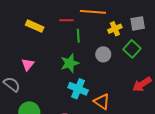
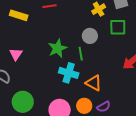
green line: (78, 36) -> (81, 54), moved
green square: (132, 49) -> (118, 27), turned -36

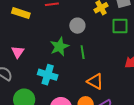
gray circle: (90, 36) -> (77, 26), moved
cyan cross: (69, 73) -> (48, 75), moved

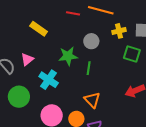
yellow rectangle: (21, 13) -> (39, 29), moved
pink triangle: (18, 52) -> (27, 59), moved

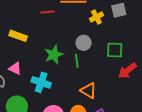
gray circle: (91, 41) -> (84, 43), moved
green square: (132, 54) -> (115, 50), moved
pink triangle: (27, 59) -> (15, 68), turned -40

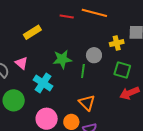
yellow cross: (96, 17) -> (117, 43), moved
yellow rectangle: (18, 36) -> (32, 32), turned -66

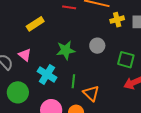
yellow cross: (117, 43) -> (117, 20), moved
green line: (83, 71) -> (73, 81), moved

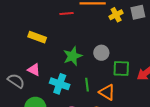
yellow rectangle: (35, 24) -> (37, 37), turned 66
gray circle: (97, 46) -> (101, 53), moved
green square: (126, 60) -> (121, 69), moved

